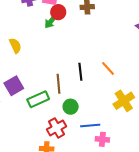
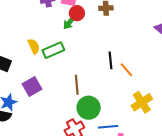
black line: (80, 72) -> (111, 60), moved
green rectangle: (38, 99) -> (53, 50), moved
green circle: (71, 107) -> (89, 108), size x1.5

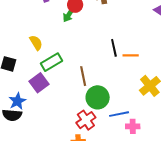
green rectangle: (53, 50) -> (51, 62), moved
orange line: (126, 70) -> (131, 55), turned -42

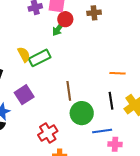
black line: (114, 48) -> (111, 101), moved
green rectangle: (51, 62) -> (40, 58), moved
red cross: (86, 120) -> (48, 133), moved

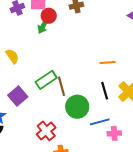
green rectangle: (40, 58) -> (46, 80), moved

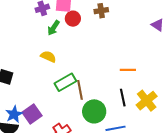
green arrow: (43, 26) -> (53, 28), moved
yellow semicircle: (12, 56) -> (48, 57), moved, turned -35
purple square: (18, 96) -> (32, 114), moved

